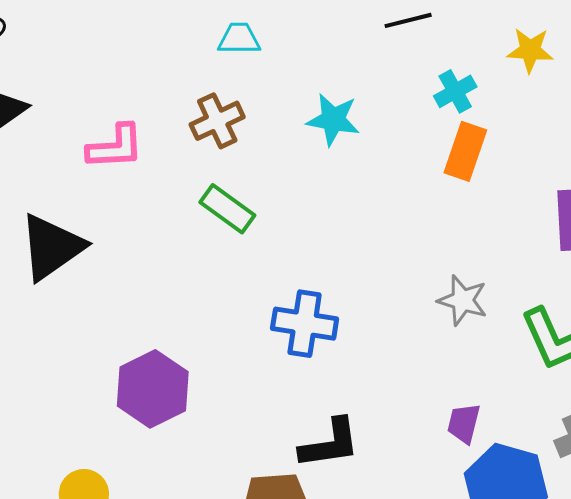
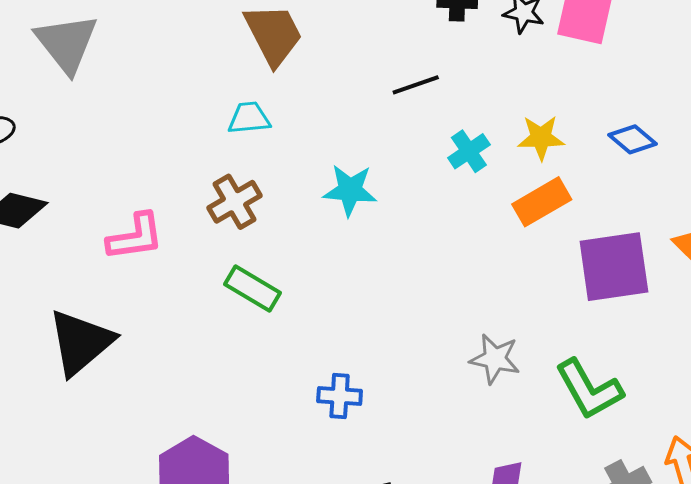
yellow star: (530, 50) -> (541, 138), moved
orange rectangle: (465, 151) -> (542, 202), moved, turned 46
blue cross: (305, 324) -> (340, 396), size x0.7

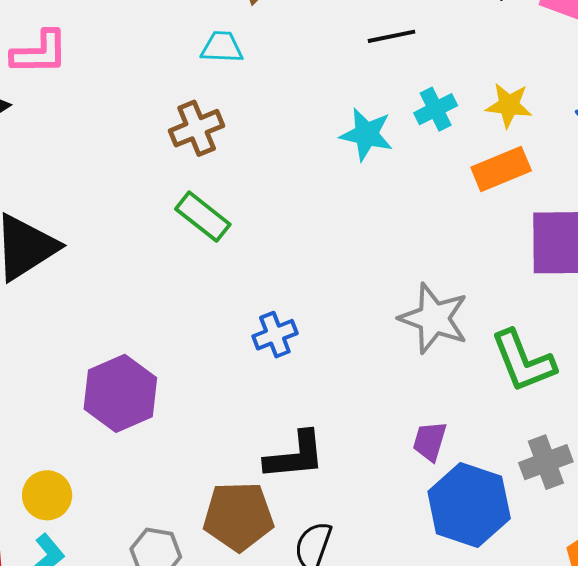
cyan star: (350, 190) -> (366, 134), moved
pink L-shape: (135, 237) -> (40, 53), moved
gray star: (495, 359) -> (434, 318), size x1.4
blue cross: (340, 396) -> (275, 335), turned -33

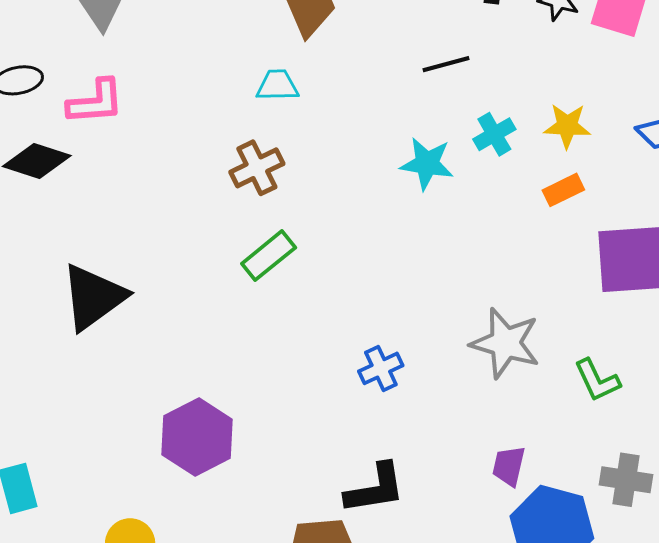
orange rectangle: (501, 169) -> (563, 190), size x0.7
green rectangle: (203, 217) -> (269, 256), turned -74
blue cross: (275, 335) -> (381, 368), moved
green L-shape: (523, 361) -> (597, 380), size x0.7
gray cross: (546, 462) -> (626, 480), turned 33

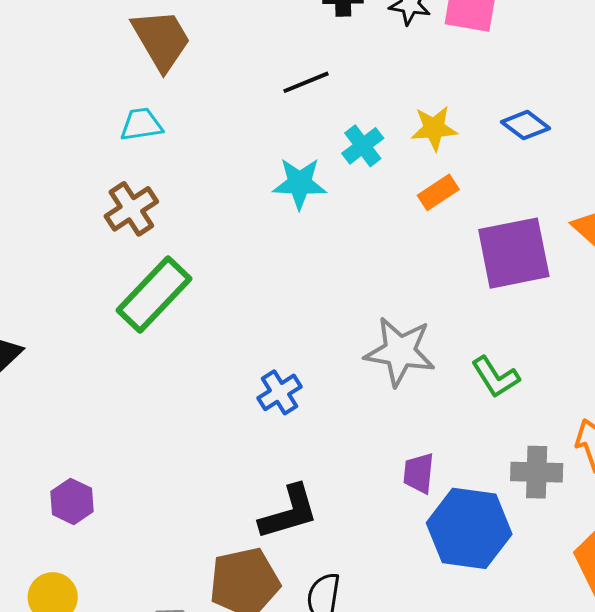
green rectangle: (269, 256) -> (154, 294), size x1.4
purple hexagon: (197, 437) -> (72, 501), moved, size x0.6

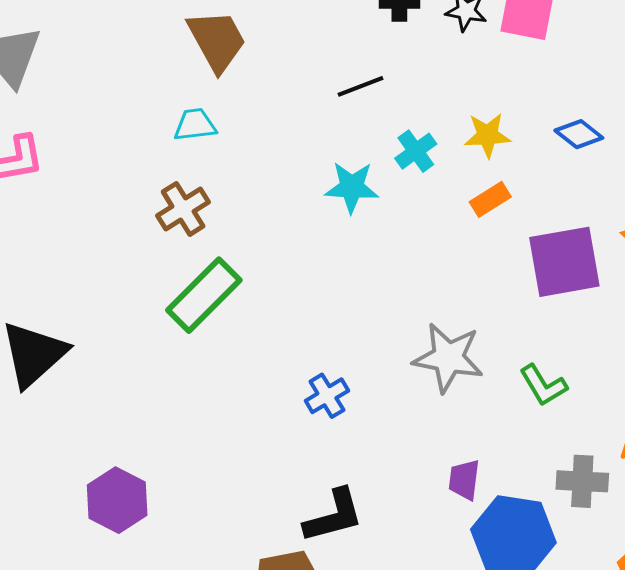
purple hexagon: (72, 501) -> (117, 500), size x1.4

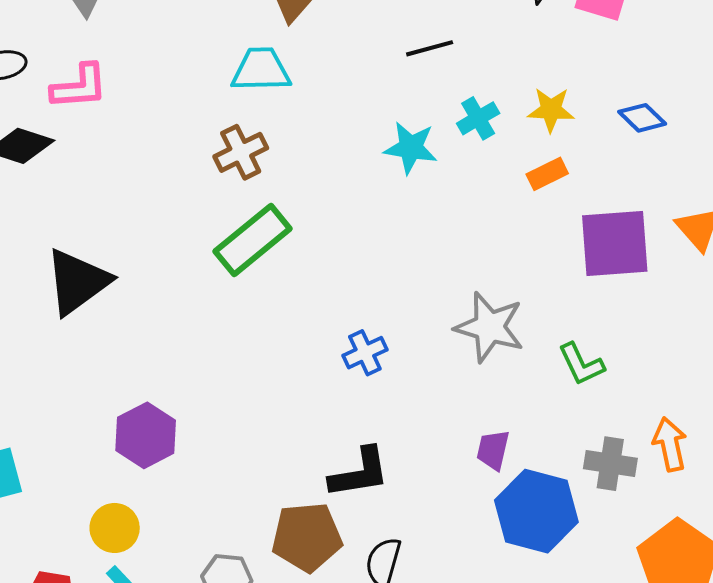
cyan trapezoid: (195, 125) -> (261, 70), size x1.4

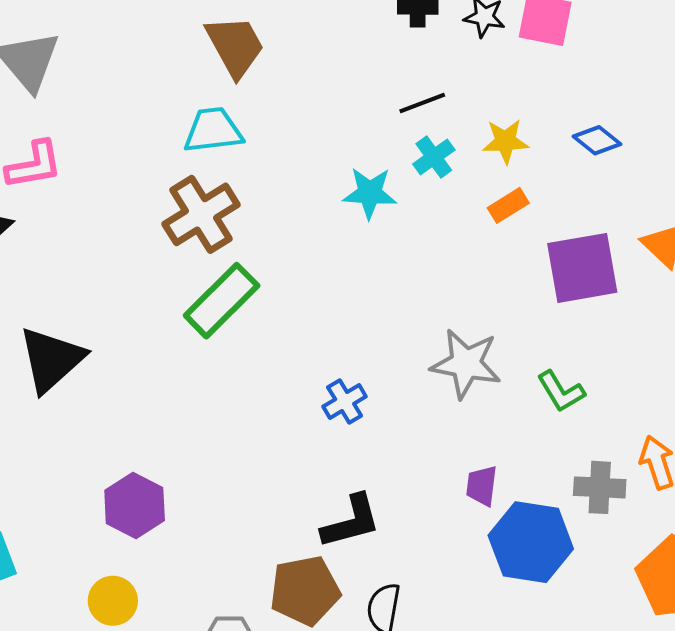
black line: (430, 48) -> (422, 103), moved
brown cross: (241, 152) -> (201, 214), size x1.4

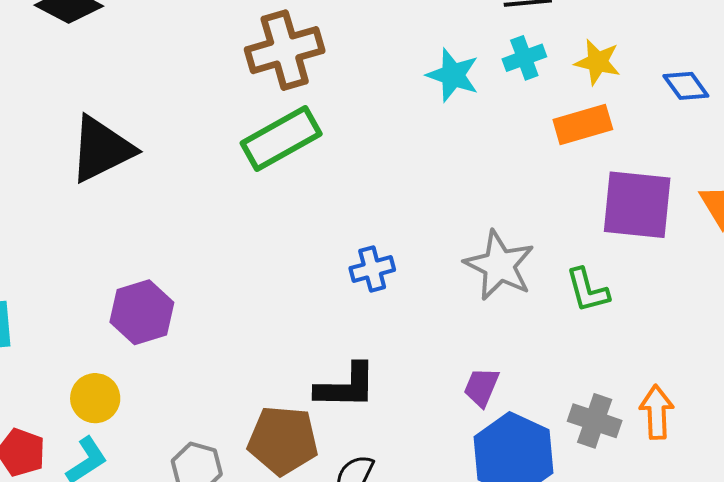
orange rectangle: (508, 205) -> (583, 125), size x1.4
green L-shape: (561, 391) -> (588, 290), moved

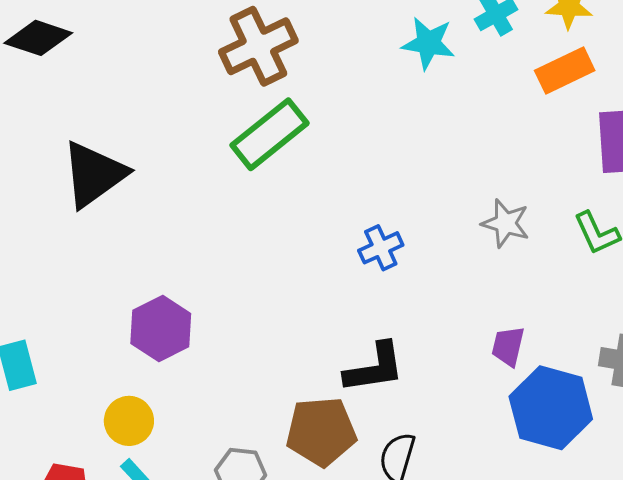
gray star: (499, 265) -> (506, 223), size x0.7

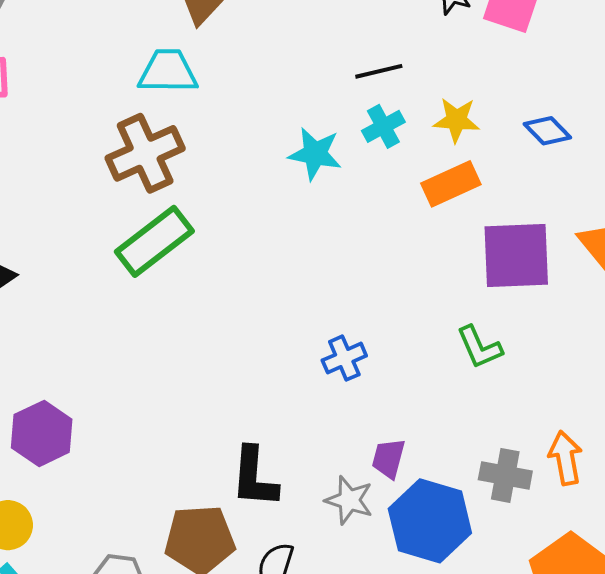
gray star: (506, 223) -> (349, 500), moved
blue cross: (381, 248) -> (344, 358), moved
black L-shape: (374, 368) -> (254, 477), turned 102

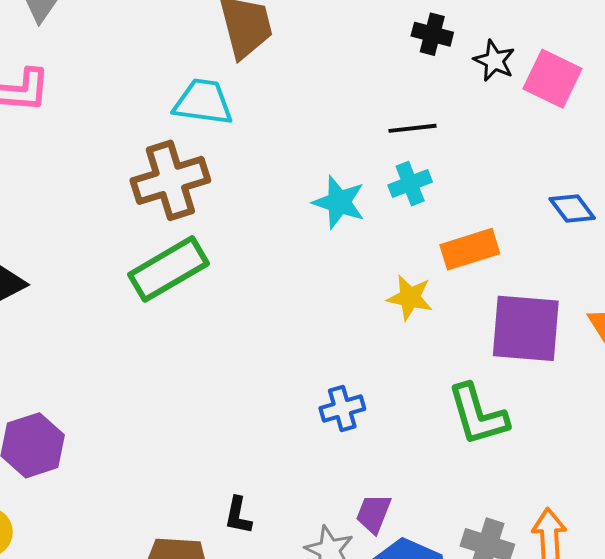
yellow star: (456, 120) -> (410, 298), moved
green L-shape: (479, 347) -> (478, 415), size x1.4
black L-shape: (254, 477) -> (238, 515), size x0.6

